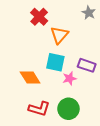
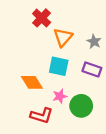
gray star: (89, 13) -> (94, 42), moved
pink star: (69, 78) -> (60, 96), moved
green circle: (68, 109) -> (81, 106), moved

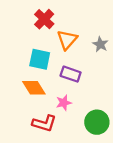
cyan square: (59, 66) -> (40, 59), moved
purple rectangle: (92, 69) -> (71, 74), moved
green circle: (81, 106) -> (97, 122), moved

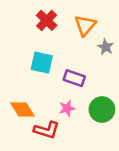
orange triangle: (67, 40) -> (85, 25), moved
orange diamond: (34, 88) -> (23, 110), moved
green circle: (97, 122) -> (102, 110), moved

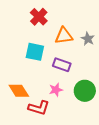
orange triangle: (85, 25) -> (64, 36), moved, turned 42

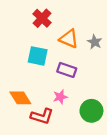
orange triangle: (64, 36) -> (69, 39), turned 30
green circle: (85, 91) -> (91, 111), moved

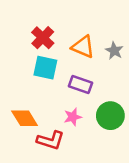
red cross: (42, 18) -> (43, 38), moved
green circle: (91, 111) -> (110, 116), moved

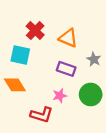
gray star: (114, 51) -> (94, 59), moved
cyan square: (45, 68) -> (20, 55), moved
orange diamond: (25, 118) -> (15, 85), moved

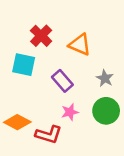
gray star: (94, 59) -> (105, 78), moved
purple rectangle: (66, 69) -> (62, 81), moved, turned 30
orange diamond: (15, 85) -> (17, 122), moved, turned -30

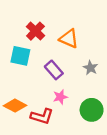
green circle: (106, 111) -> (92, 110), moved

